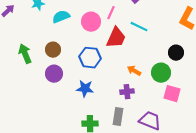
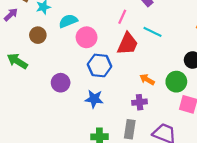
pink circle: (91, 22) -> (87, 37), moved
brown circle: (53, 50) -> (38, 35), moved
green arrow: (25, 54) -> (17, 61), moved, turned -36

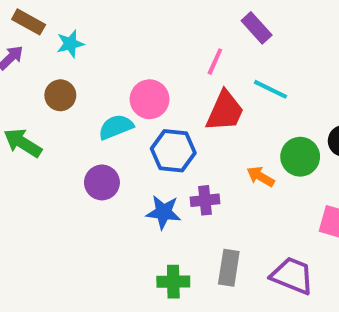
cyan semicircle: (68, 21) -> (116, 127), moved
green circle: (176, 82) -> (300, 157), moved
purple cross: (140, 102) -> (205, 200), moved

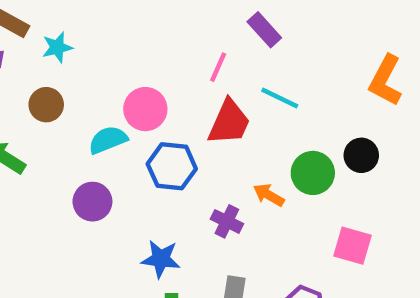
purple cross: (205, 200) -> (227, 221), moved, turned 32
blue star: (163, 212) -> (161, 259), moved

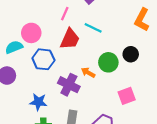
purple cross: (227, 221) -> (69, 85), size x1.5
pink square: (352, 246) -> (127, 96), turned -36

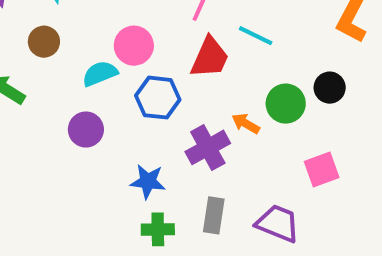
purple cross: (69, 85) -> (208, 147), turned 35

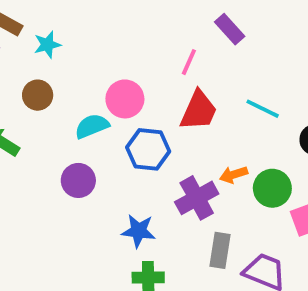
cyan line: (256, 36) -> (263, 109), moved
green circle: (286, 104) -> (272, 188), moved
orange arrow: (246, 124) -> (234, 175), turned -48
gray rectangle: (214, 215) -> (220, 250), moved

